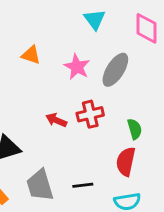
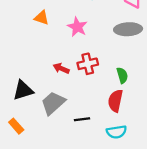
gray ellipse: (115, 70) -> (128, 29), moved, turned 55
gray trapezoid: (40, 185) -> (53, 103), moved, turned 65

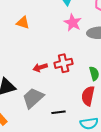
pink star: (77, 27) -> (73, 23), moved
red arrow: (61, 68) -> (40, 67), turned -40

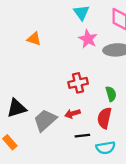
red arrow: (40, 67) -> (73, 114), moved
black line: (59, 112) -> (82, 136), moved

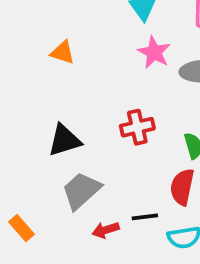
black triangle: (17, 108) -> (64, 140), moved
red arrow: (73, 114) -> (106, 230), moved

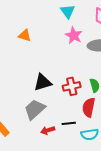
red cross: (137, 127) -> (72, 86), moved
black triangle: (64, 140) -> (43, 82), moved

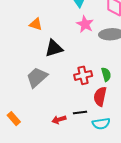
black triangle: (43, 82) -> (54, 48), moved
gray trapezoid: (35, 109) -> (37, 77), moved

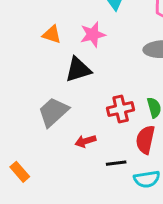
pink star: (85, 24) -> (93, 34), moved, turned 30
red arrow: (59, 120) -> (85, 141), moved

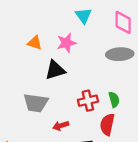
gray trapezoid: (53, 112) -> (36, 103), turned -130

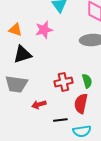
black triangle: (55, 70) -> (22, 54), moved

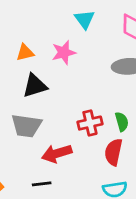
orange triangle: (15, 30) -> (25, 53), turned -32
red arrow: (39, 105) -> (57, 153), size x1.5
black line: (60, 120) -> (42, 184), moved

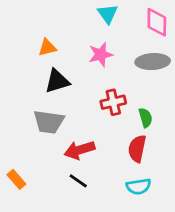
pink star: (64, 53) -> (101, 54), moved
red cross: (90, 123) -> (113, 102), moved
black line: (42, 184) -> (78, 181), moved, turned 42

